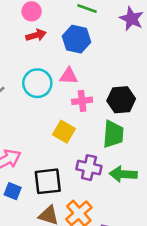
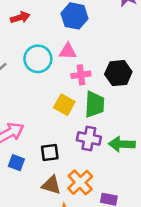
red arrow: (36, 35) -> (20, 17), moved
green trapezoid: (113, 134) -> (94, 104), moved
black square: (48, 181) -> (50, 153), size x0.7

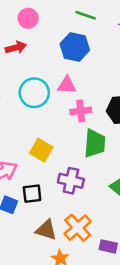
yellow square: (64, 105) -> (41, 150), moved
purple cross: (89, 139) -> (71, 181), moved
black square: (50, 153) -> (32, 194), moved

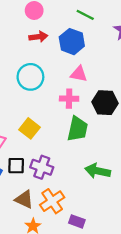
red arrow: (16, 47) -> (38, 37), moved
pink triangle: (67, 85) -> (79, 74), moved
purple cross: (71, 181) -> (42, 167), moved

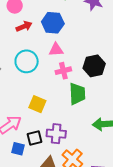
pink triangle: (79, 74) -> (56, 50), moved

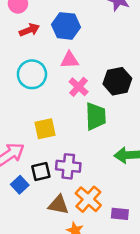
pink cross: (63, 71) -> (79, 87), turned -35
yellow square: (37, 104) -> (45, 129), turned -36
blue square: (18, 149) -> (20, 185), turned 32

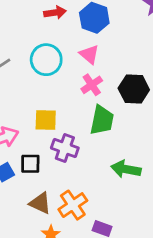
pink triangle: (70, 60) -> (89, 54), turned 30
purple cross: (68, 166) -> (65, 148), moved

